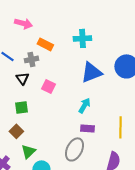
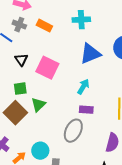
gray cross: (31, 59) -> (19, 25), moved, turned 32
pink square: (48, 86) -> (47, 68), size x1.6
brown square: (16, 131) -> (15, 113), size x1.6
green triangle: (28, 151) -> (38, 105), moved

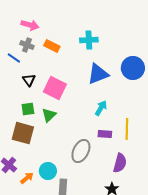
cyan arrow: (83, 87) -> (101, 108), moved
green triangle: (38, 105) -> (49, 115), moved
purple rectangle: (86, 110) -> (105, 134), moved
brown square: (15, 113) -> (23, 133), turned -30

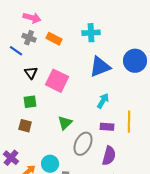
green triangle: (49, 115) -> (65, 123), moved
brown square: (23, 133) -> (25, 126), size x0.6
purple semicircle: (120, 163) -> (109, 156), moved

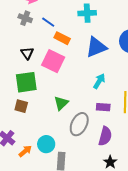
orange rectangle: (54, 39) -> (62, 38), moved
blue line: (16, 51) -> (48, 22), moved
green square: (30, 102) -> (26, 82), size x1.6

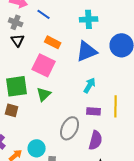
cyan cross: (87, 13) -> (89, 19), moved
blue line: (48, 22) -> (44, 14), moved
black triangle: (27, 53) -> (18, 40), moved
green triangle: (61, 103) -> (44, 94), moved

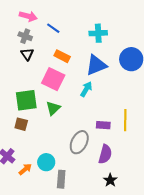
cyan arrow: (90, 85) -> (86, 89), moved

